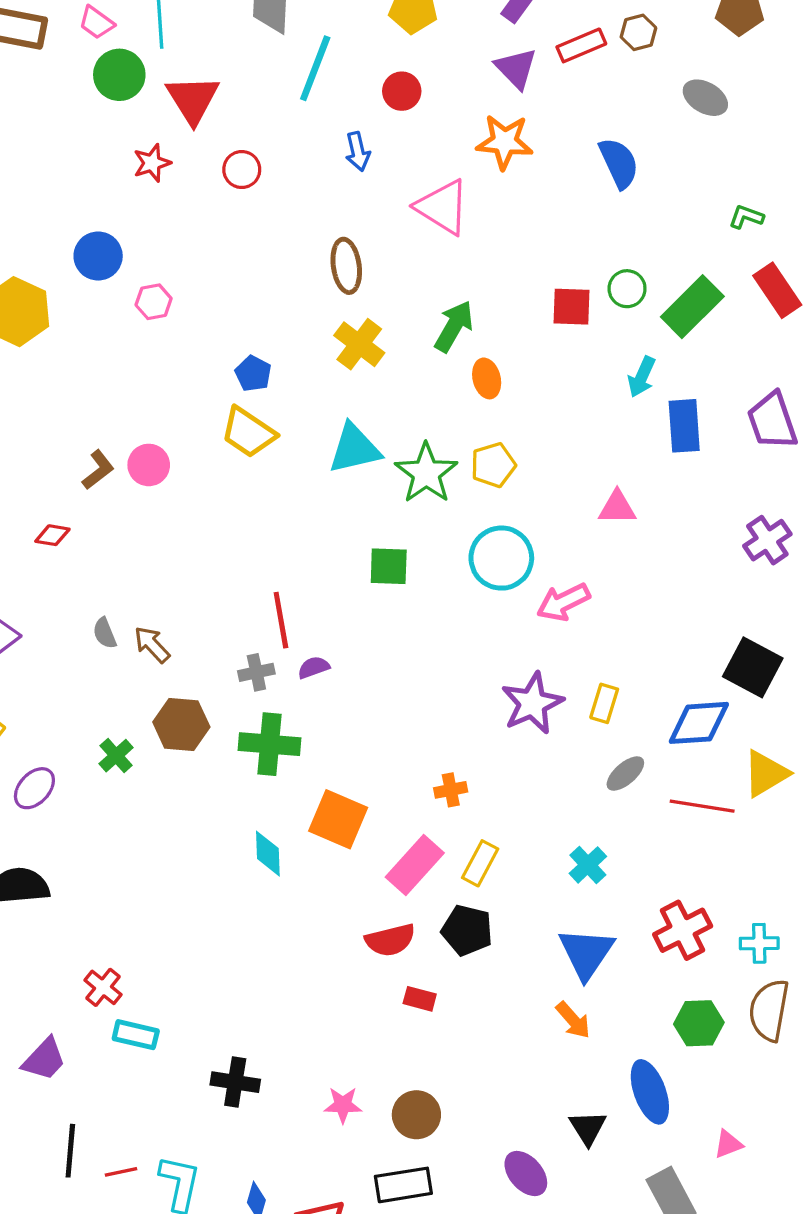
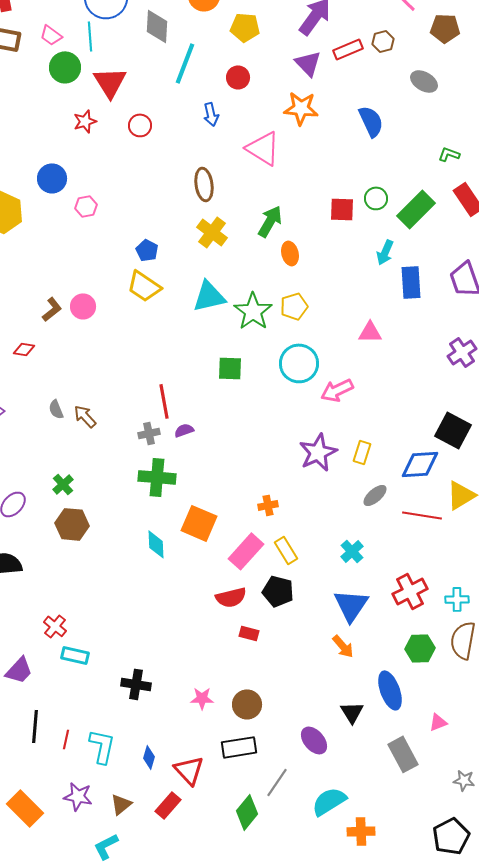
brown hexagon: (181, 725) -> (72, 524), moved
yellow rectangle: (480, 863) -> (286, 550), turned -60
red line: (121, 1172) -> (66, 739), turned -66

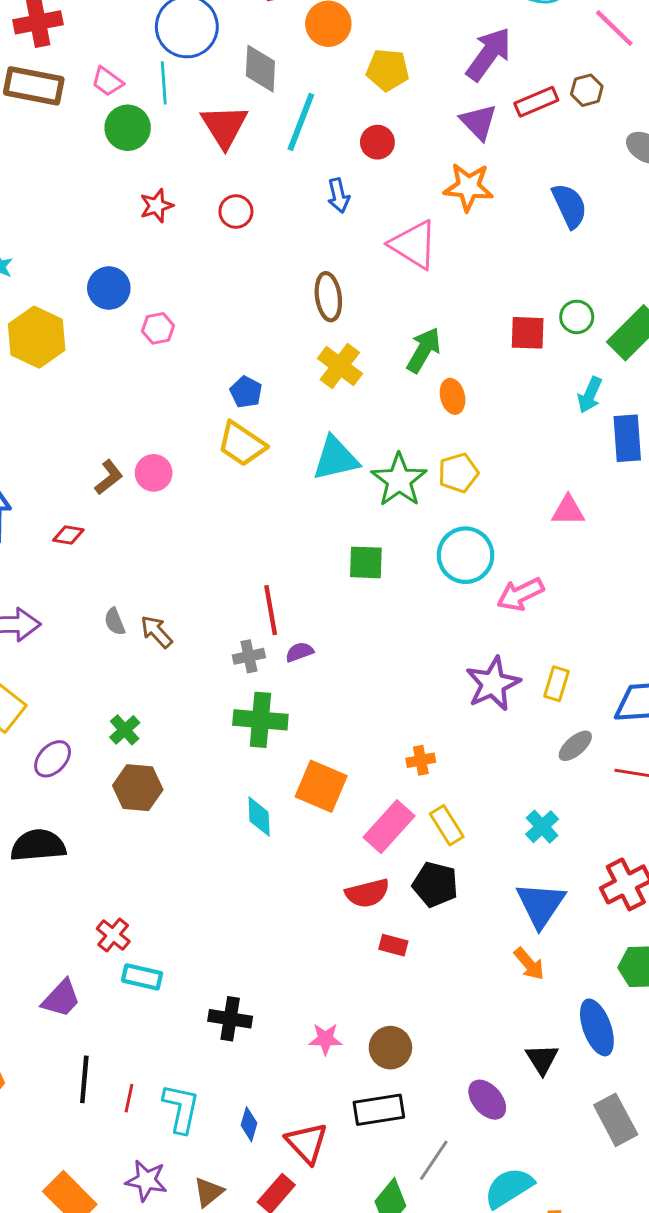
red triangle: (110, 82) -> (224, 126), moved

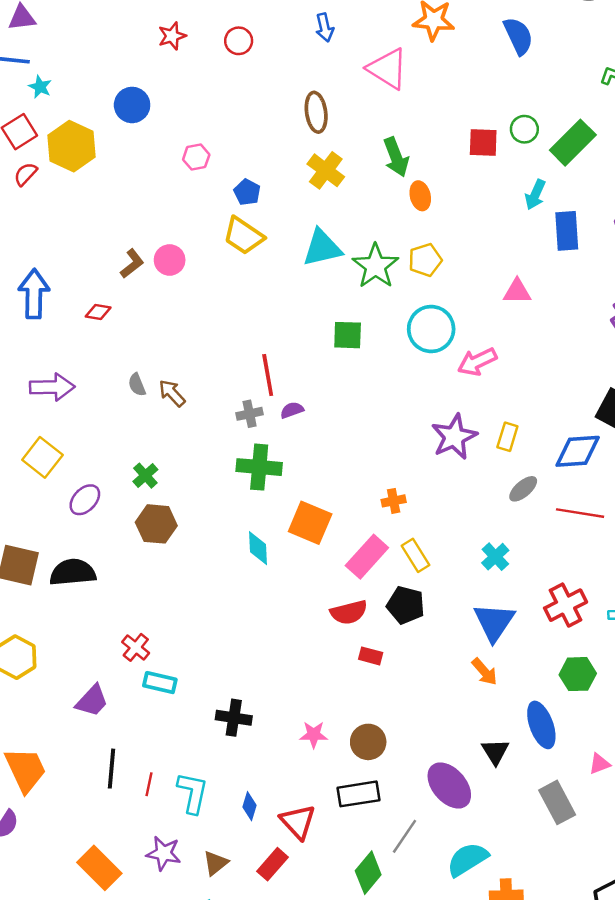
pink hexagon: (158, 328) -> (196, 157), moved
green arrow: (424, 350) -> (396, 157), turned 129
purple ellipse: (487, 1100) -> (449, 786), size x1.4

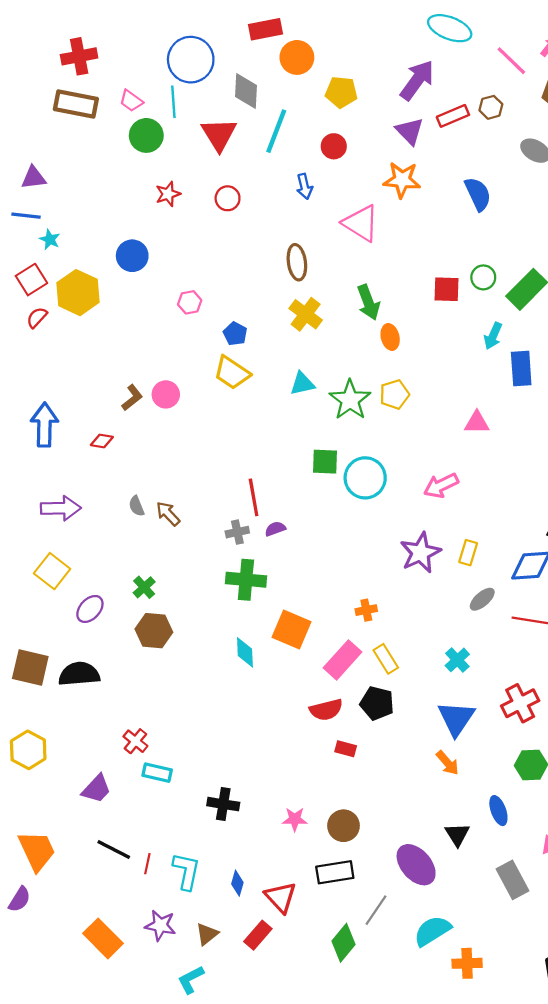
cyan triangle: (322, 248) -> (302, 384), size x0.7
cyan circle: (431, 329) -> (365, 478), moved
blue ellipse: (541, 725) -> (498, 811), size x0.7
black line: (111, 769) -> (114, 850), turned -68

